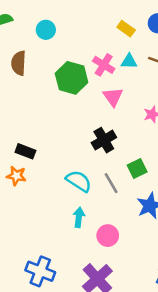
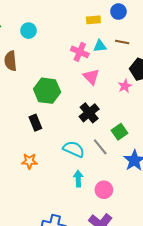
yellow rectangle: (126, 29) -> (93, 20), turned -32
green hexagon: (72, 78) -> (47, 91), moved
black rectangle: (25, 151) -> (35, 123), moved, turned 56
orange star: (16, 176) -> (29, 161), moved

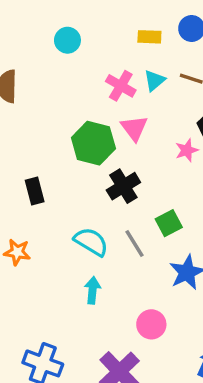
cyan circle: (29, 31) -> (67, 40), moved
cyan triangle: (100, 46) -> (154, 80), turned -40
green hexagon: (47, 91) -> (93, 143), moved
pink circle: (104, 190) -> (151, 324), moved

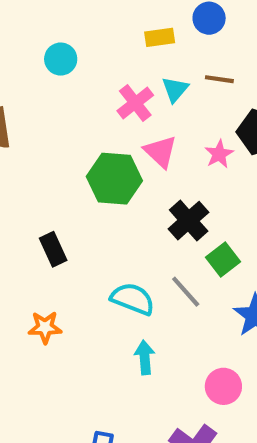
pink cross: (121, 86) -> (135, 103), turned 32
pink star: (187, 150) -> (219, 154), moved
black cross: (123, 186) -> (189, 221), moved

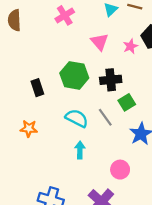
pink cross: (135, 103) -> (65, 15), moved
green hexagon: (114, 179) -> (74, 75), moved
black cross: (189, 221) -> (111, 80), turned 30

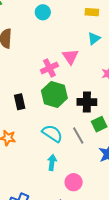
pink cross: (65, 15) -> (49, 68), moved
pink triangle: (100, 42) -> (70, 57), moved
pink circle: (120, 170) -> (74, 182), moved

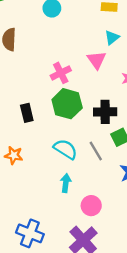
pink triangle: (70, 57) -> (97, 60), moved

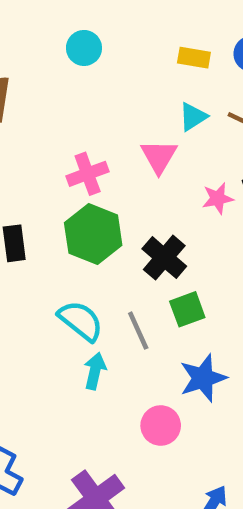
black cross: (105, 112) -> (164, 258), turned 35
cyan arrow: (66, 183) -> (95, 371), moved
pink circle: (91, 206) -> (161, 425), moved

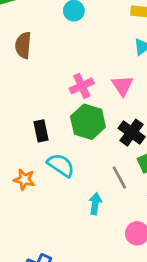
pink triangle: (159, 156) -> (122, 86), moved
cyan semicircle: (81, 321) -> (61, 165), moved

